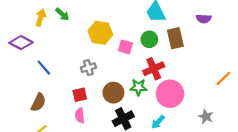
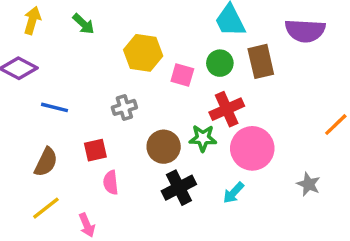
yellow arrow: (41, 18) -> (32, 20), moved
purple semicircle: (204, 19) -> (305, 31), size x1.6
blue line: (44, 68) -> (54, 107), turned -35
red square: (80, 95) -> (95, 150), moved

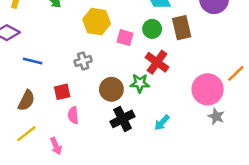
red cross: (227, 109) -> (157, 62), turned -30
pink circle: (252, 148) -> (208, 89), moved

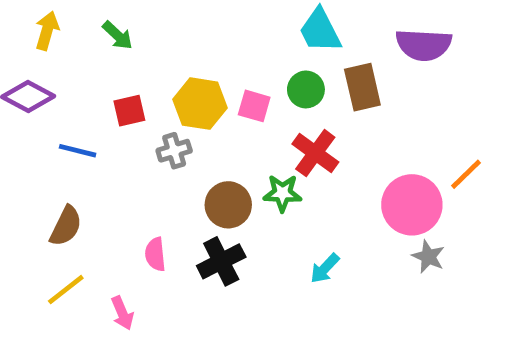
yellow hexagon: (97, 22) -> (200, 104), moved
red square: (62, 92) -> (129, 111), moved
black cross: (123, 119) -> (221, 261), moved

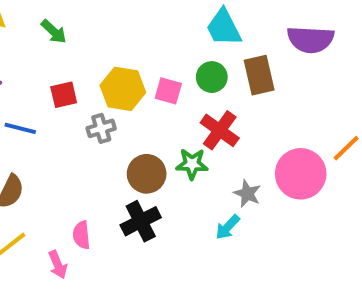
pink semicircle: (155, 254) -> (81, 235), moved
gray star: (428, 257) -> (247, 194), moved

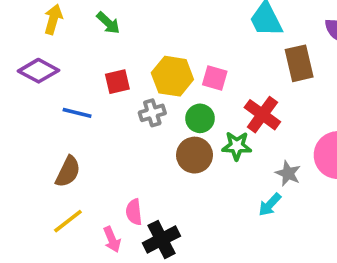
green circle: (212, 77) -> (200, 118), moved
black cross: (141, 221) -> (161, 239), moved

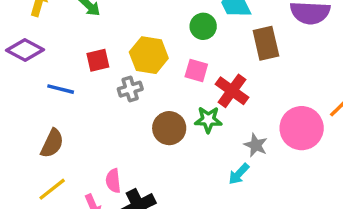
pink square: (215, 78) -> (196, 70), moved
green circle: (200, 118) -> (203, 26), moved

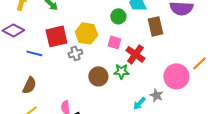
red square: (98, 60) -> (56, 36), size x1.6
gray star: (256, 145) -> (156, 95), moved

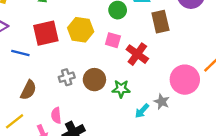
gray cross: (75, 53) -> (67, 77), moved
green star: (121, 71) -> (121, 89), moved
brown semicircle: (29, 85) -> (28, 90), moved

